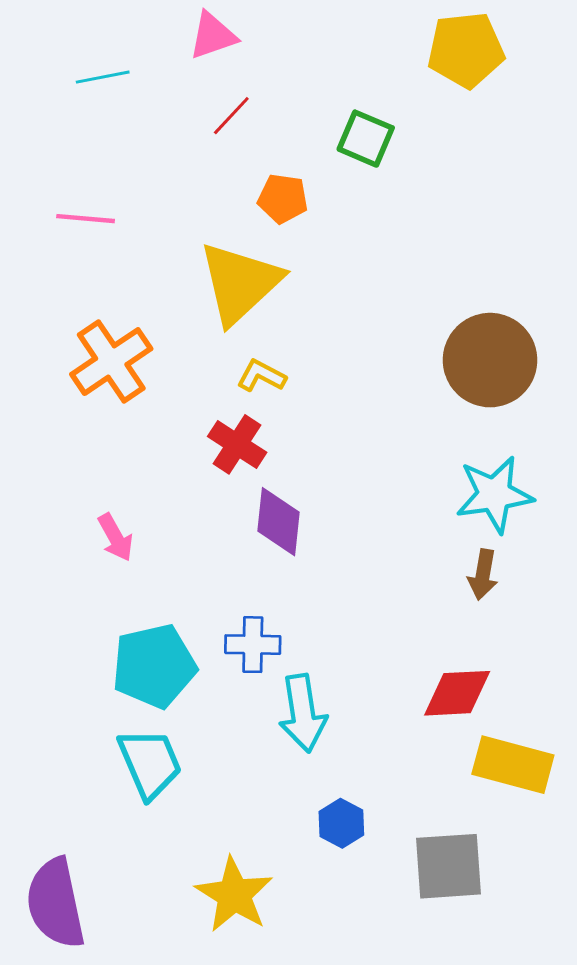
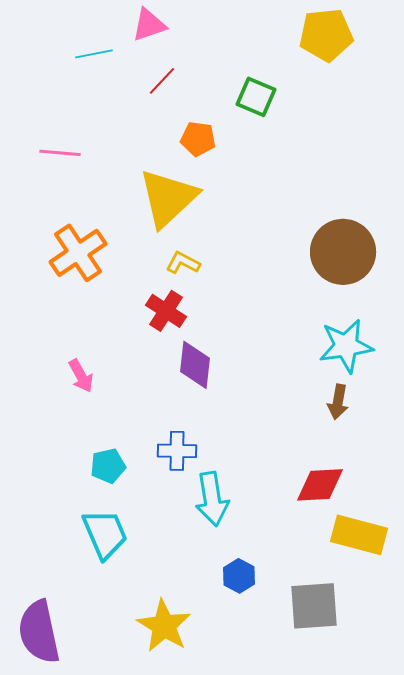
cyan line: (103, 77) -> (94, 54), moved
cyan pentagon: (154, 666) -> (108, 466), size x0.6

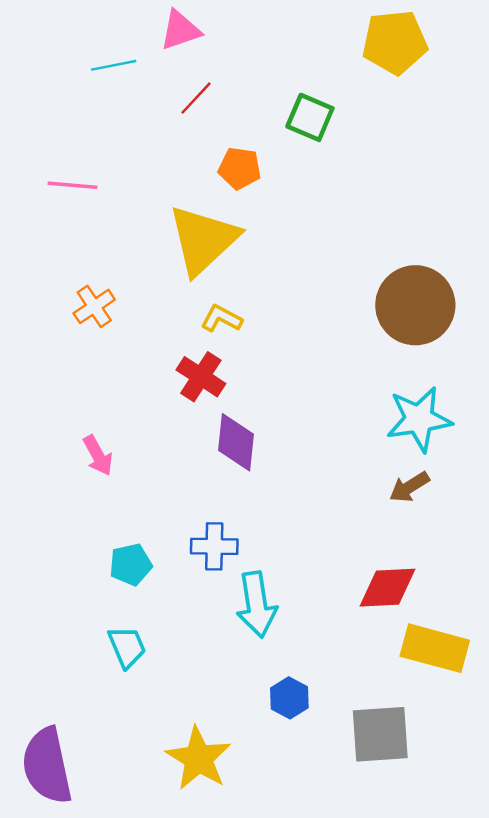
orange cross: (78, 253) -> (94, 306), size x0.6
brown arrow: (338, 402) -> (409, 487), turned 48
cyan trapezoid: (105, 534) -> (127, 647), size x0.7

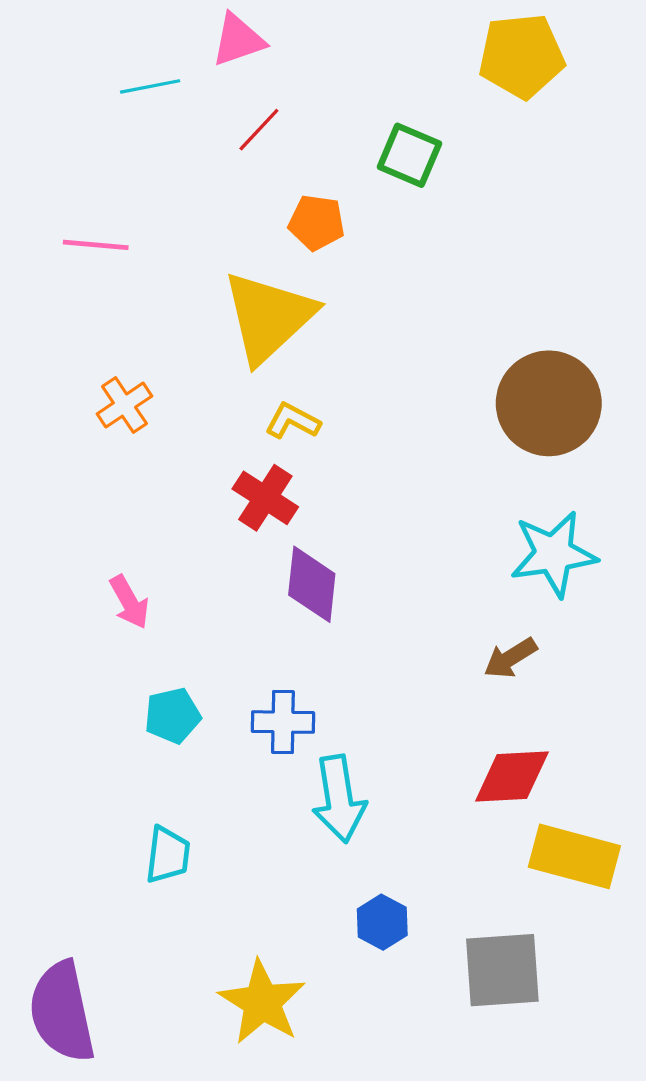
brown arrow: (409, 487) -> (510, 658), moved
cyan pentagon: (131, 565) -> (173, 716), moved
cyan trapezoid: (127, 647) -> (168, 855), turned 30

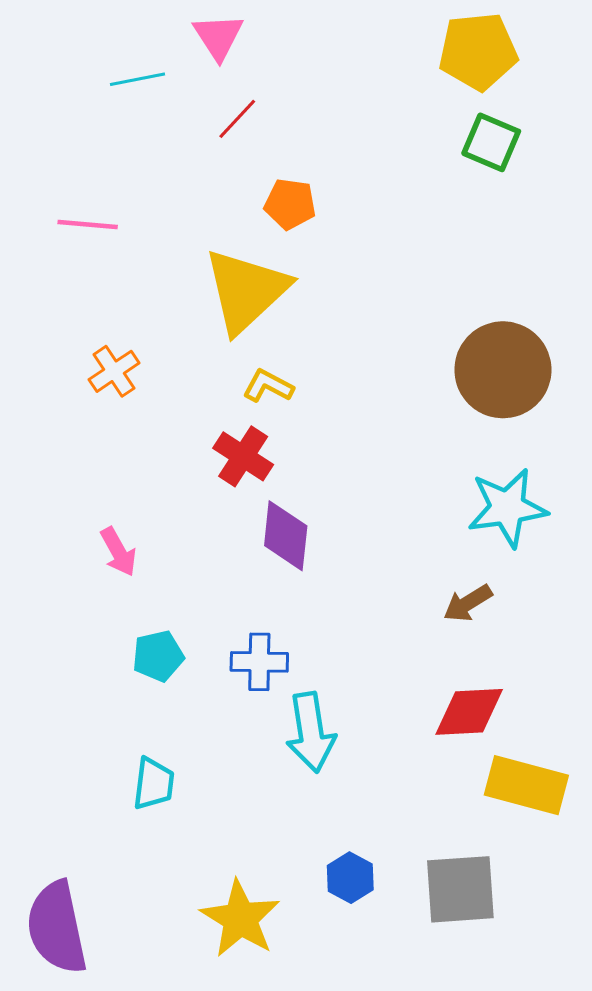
pink triangle: (238, 40) -> (218, 37), turned -44
green square: (409, 155) -> (491, 142), moved
blue hexagon: (382, 922) -> (350, 878), moved

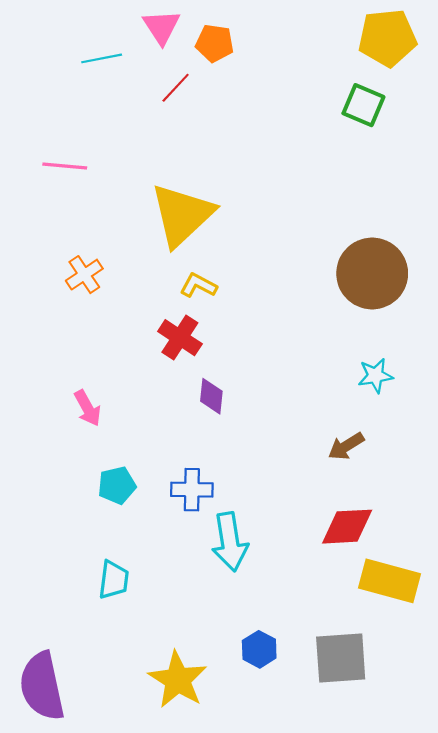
yellow pentagon: (478, 51) -> (387, 38), moved
orange pentagon: (290, 204) -> (215, 43), moved
cyan star: (507, 508) -> (375, 376), size x0.6
purple diamond: (286, 536) -> (211, 396), size x0.7

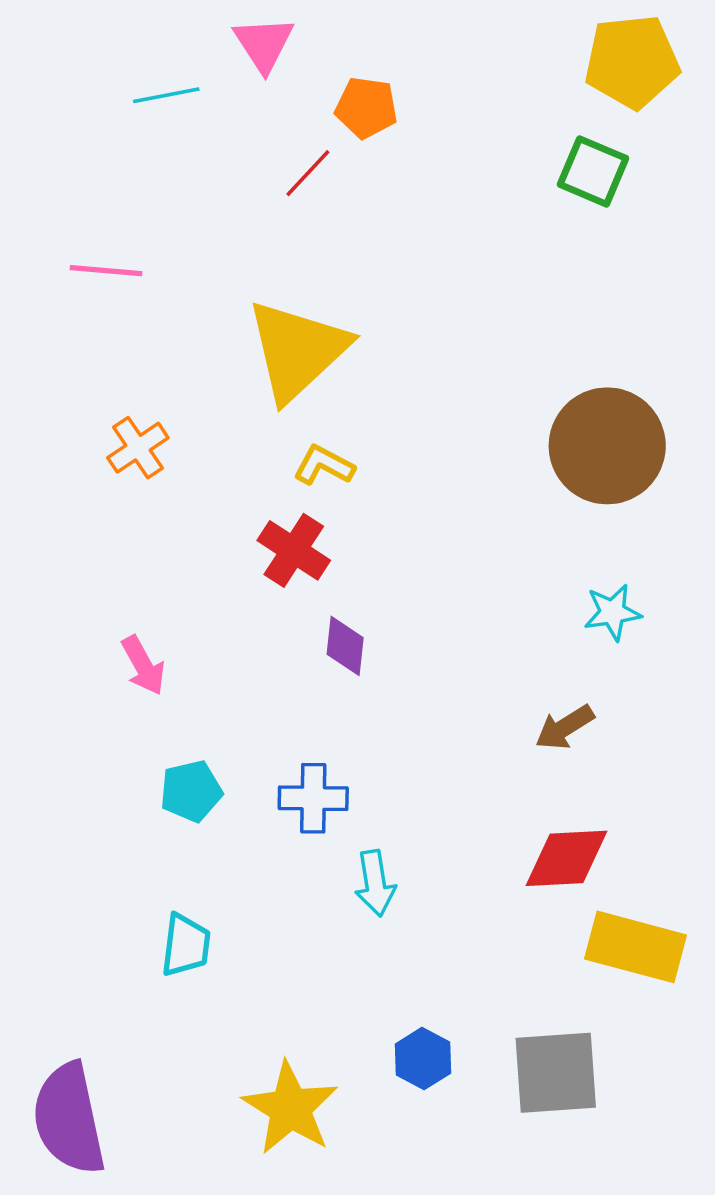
orange pentagon: (215, 43) -> (366, 108), moved
red line: (176, 88) -> (308, 173), moved
cyan arrow: (230, 542) -> (375, 883), size x0.7

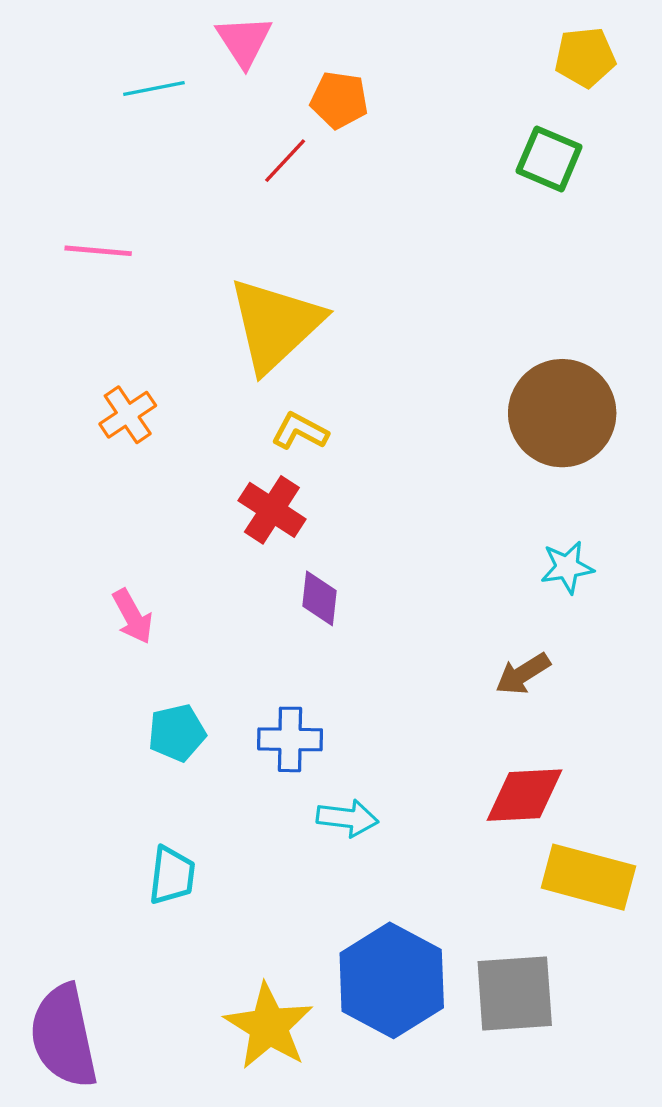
yellow pentagon: (632, 62) -> (585, 57), size x0.7
cyan arrow: (375, 883) -> (347, 818), turned -74
blue hexagon: (423, 1059) -> (392, 980), size x2.0

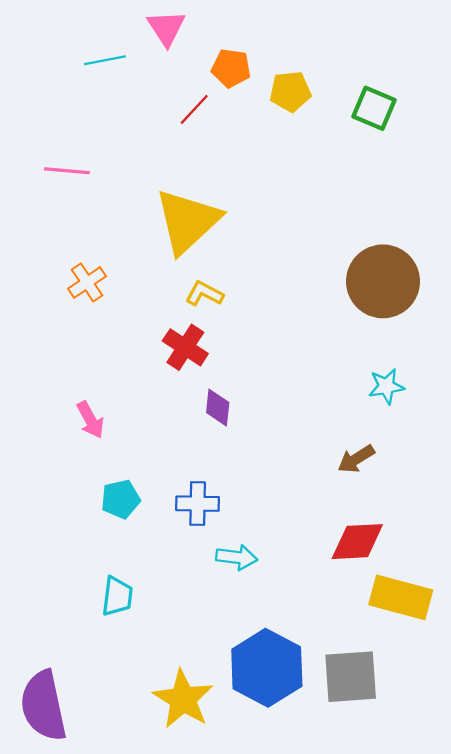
yellow pentagon: (585, 57) -> (290, 92), moved

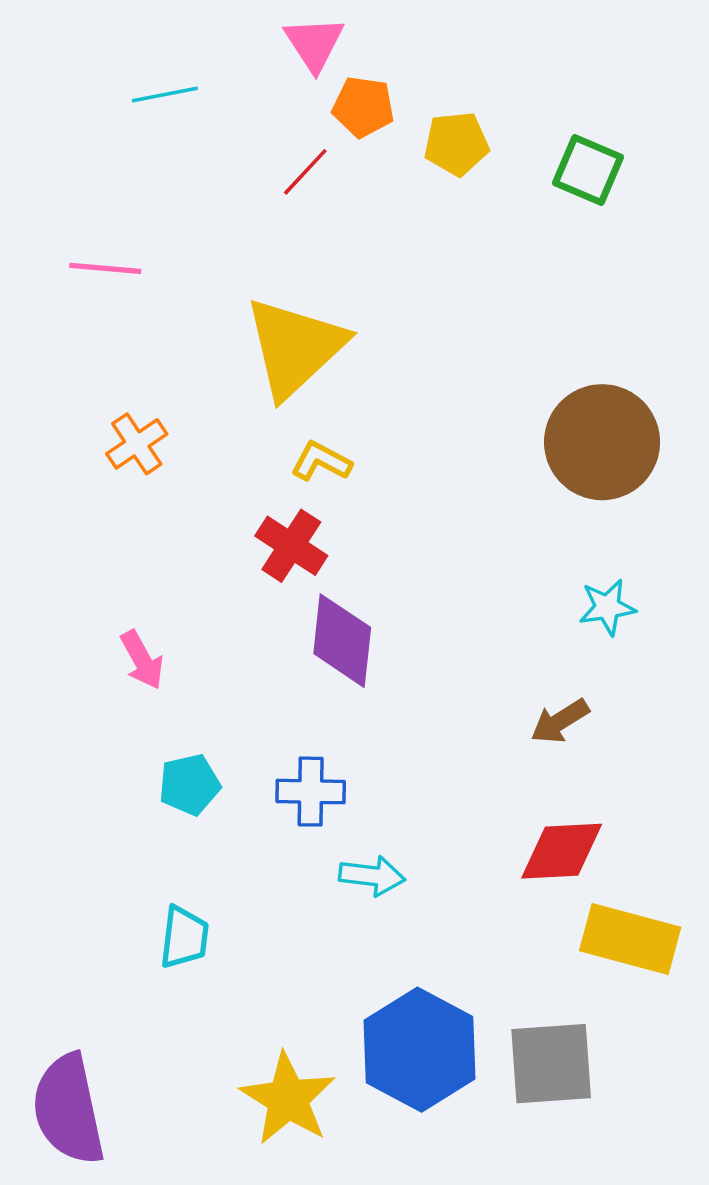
pink triangle: (166, 28) -> (314, 44), moved
purple diamond: (218, 408) -> (342, 641), size x1.6

